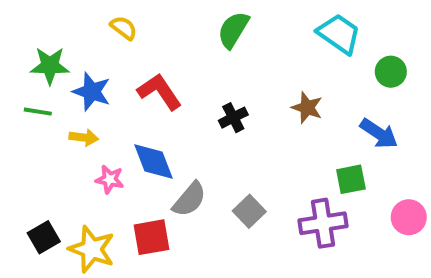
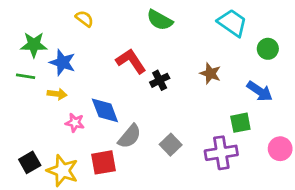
green semicircle: (233, 30) -> (160, 20), turned -92
red L-shape: (159, 92) -> (131, 61), moved

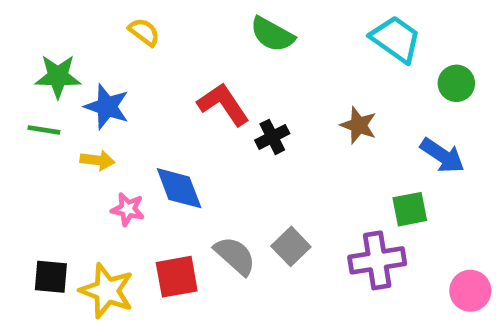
gray semicircle: (130, 136) -> (235, 256), moved, turned -88
pink circle: (280, 149) -> (470, 291), moved
black square: (30, 162) -> (51, 277), turned 35

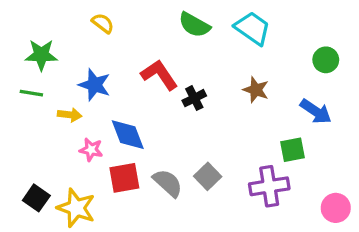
cyan trapezoid: (396, 39) -> (253, 28), moved
blue star: (107, 107) -> (94, 85), moved
black square: (51, 277) -> (36, 198), turned 30
red square: (177, 277) -> (124, 178), moved

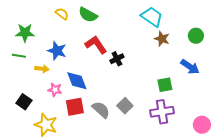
green semicircle: (194, 25) -> (88, 15), moved
brown star: (256, 90) -> (162, 39), moved
green square: (292, 150) -> (165, 85), moved
black square: (36, 198) -> (24, 102), moved

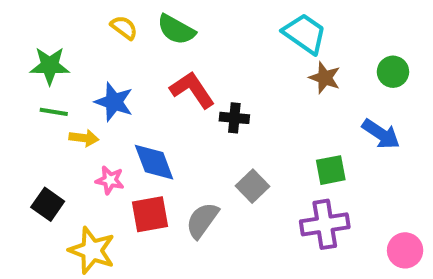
green line: (19, 56) -> (54, 112), moved
black cross: (117, 59) -> (234, 118), turned 32
gray square: (125, 106) -> (252, 186), moved
gray semicircle: (101, 110) -> (202, 220), turned -96

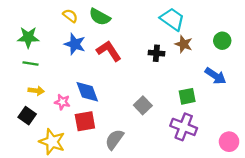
blue star: (114, 102) -> (75, 44), moved
black cross: (234, 118) -> (156, 53), moved
yellow arrow: (84, 138) -> (36, 91), moved
gray semicircle: (202, 220) -> (114, 139), moved
purple cross: (325, 224) -> (184, 127), turned 30

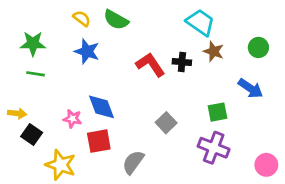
red L-shape: (109, 51) -> (150, 65), moved
yellow arrow: (36, 91) -> (17, 113), moved

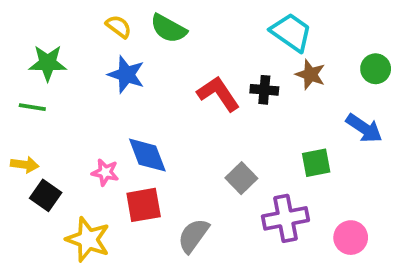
green line: (36, 74) -> (32, 107), moved
purple cross: (214, 148) -> (285, 218), moved, turned -32
pink circle: (266, 165) -> (351, 238), moved

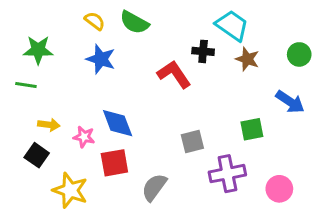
black cross: (264, 90) -> (203, 51), moved
yellow arrow: (25, 165) -> (49, 125), moved
gray square: (241, 178) -> (192, 141), turned 30

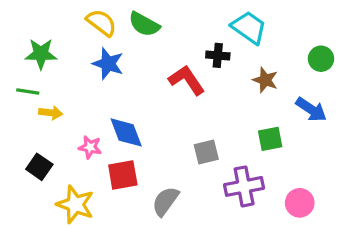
yellow semicircle: (95, 21) -> (102, 23), size x1.4
brown star: (247, 59) -> (265, 80), moved
yellow arrow: (49, 125) -> (51, 113), moved

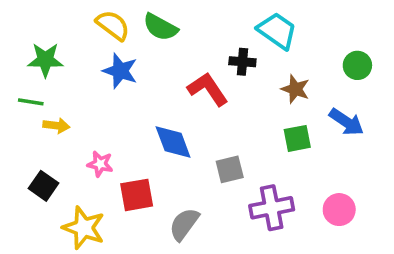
blue diamond: (126, 132) -> (173, 142), moved
green square: (270, 139) -> (297, 138), moved
pink circle: (300, 203) -> (339, 210), moved

